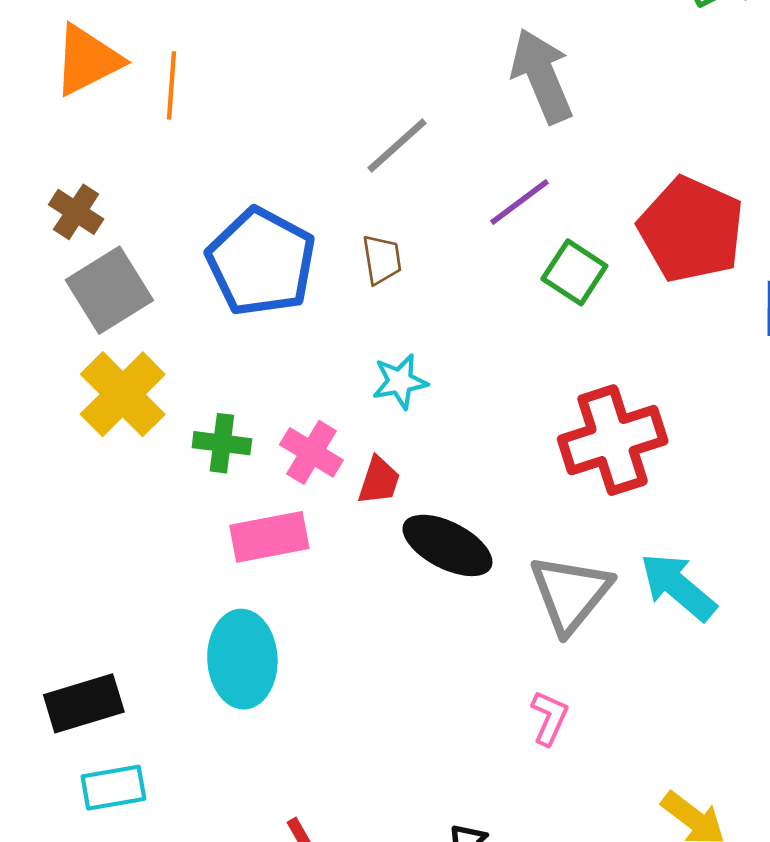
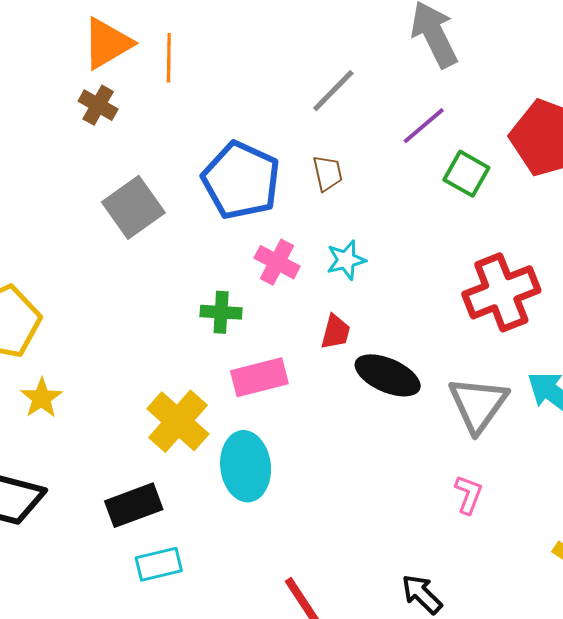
brown cross: (76, 212) -> (98, 105), moved
yellow cross: (123, 394) -> (178, 421), moved
pink cross: (311, 452) -> (277, 262), moved

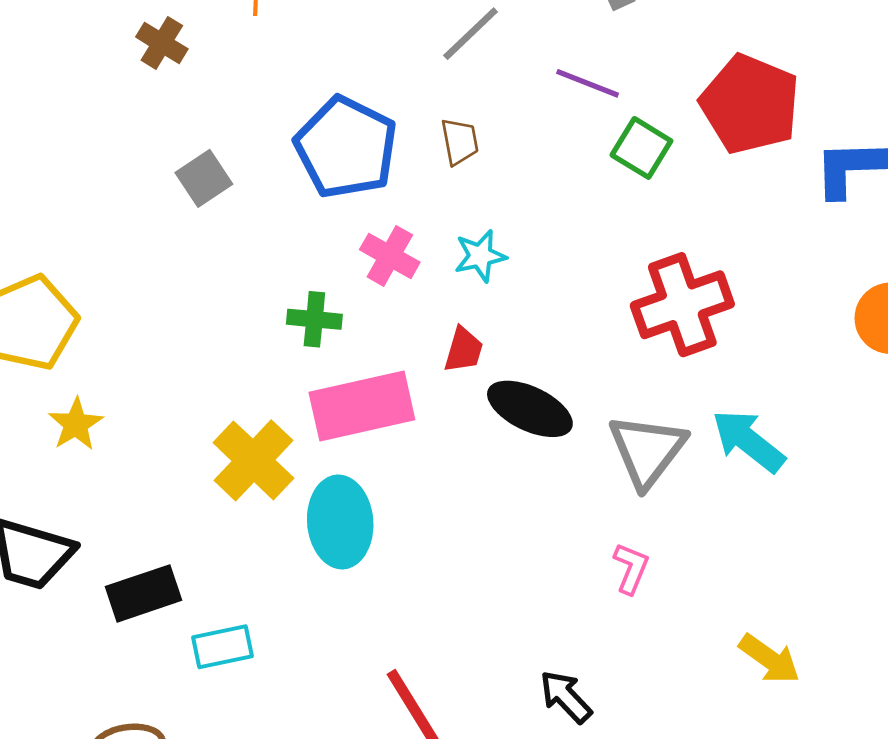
purple line: (424, 126) -> (588, 83), turned 60
gray square: (133, 207) -> (204, 178), size x0.7
pink rectangle: (259, 377) -> (362, 406), size x1.4
black rectangle: (134, 505) -> (144, 593), moved

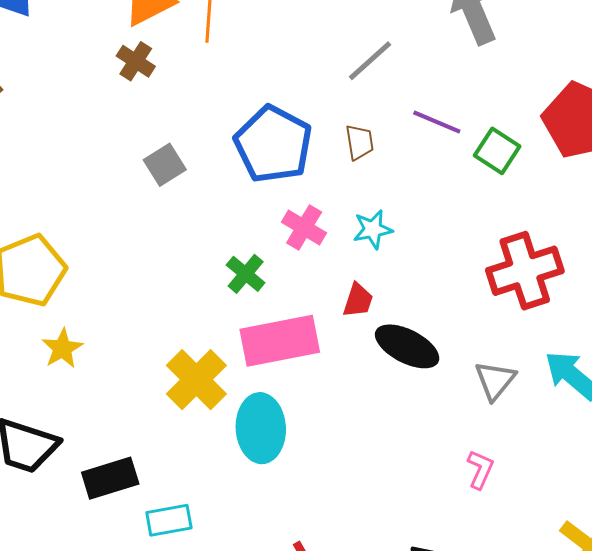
purple line: (588, 83) -> (437, 122), moved
green cross: (314, 319) -> (246, 274), turned 33
gray triangle: (647, 450) -> (495, 380), size x0.7

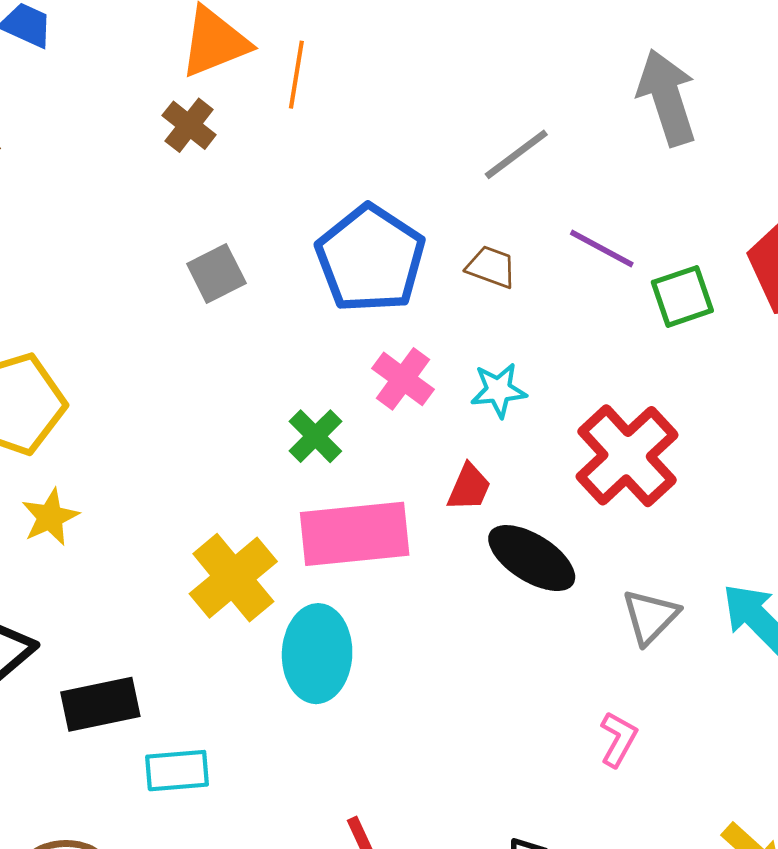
brown trapezoid: (359, 142) -> (491, 267), turned -66
green square: (497, 151) -> (682, 296), turned 33
red cross: (525, 271) -> (627, 456), moved, turned -30

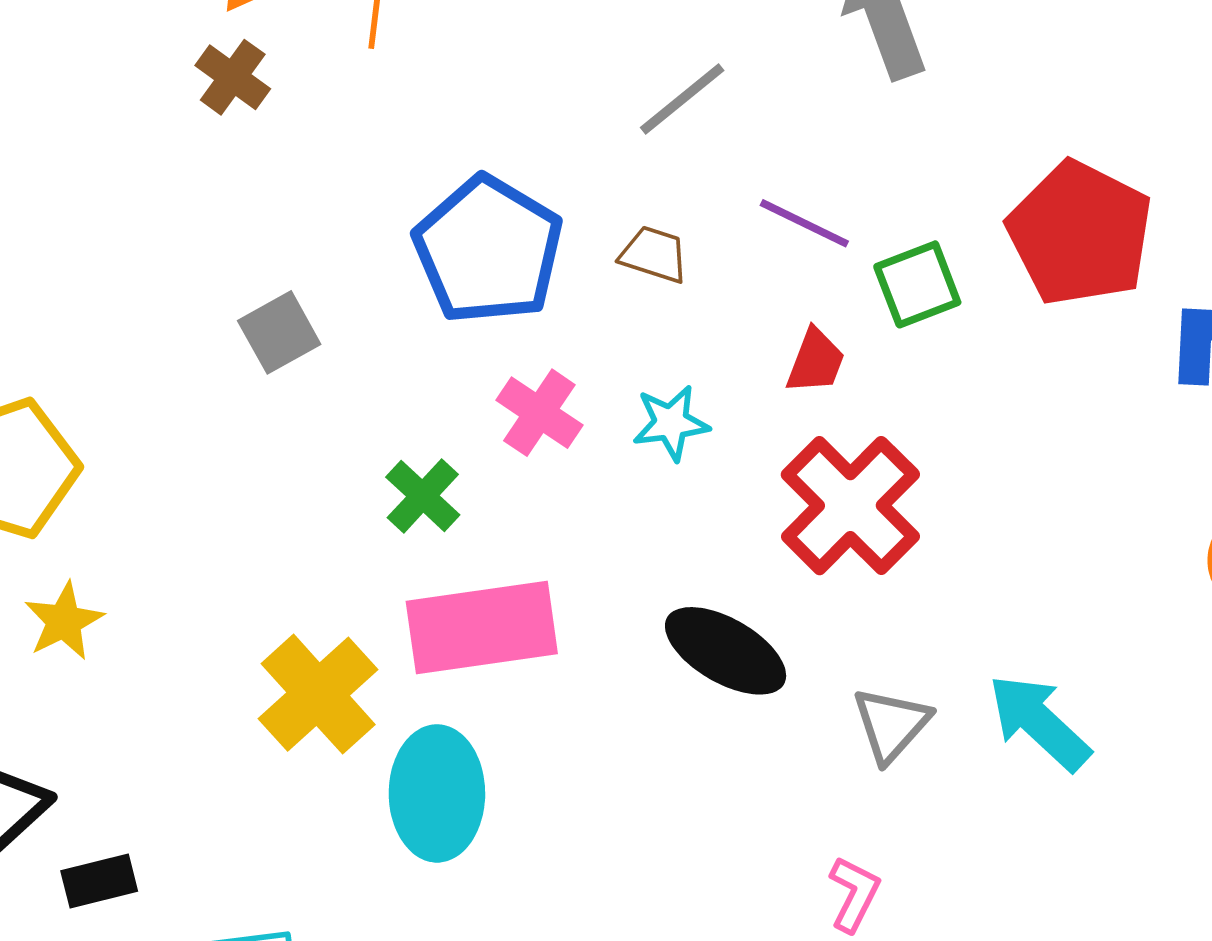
gray square: (216, 274) -> (279, 332), moved
red trapezoid: (469, 487) -> (816, 361), moved
black rectangle: (100, 704) -> (99, 881), moved, size x0.7

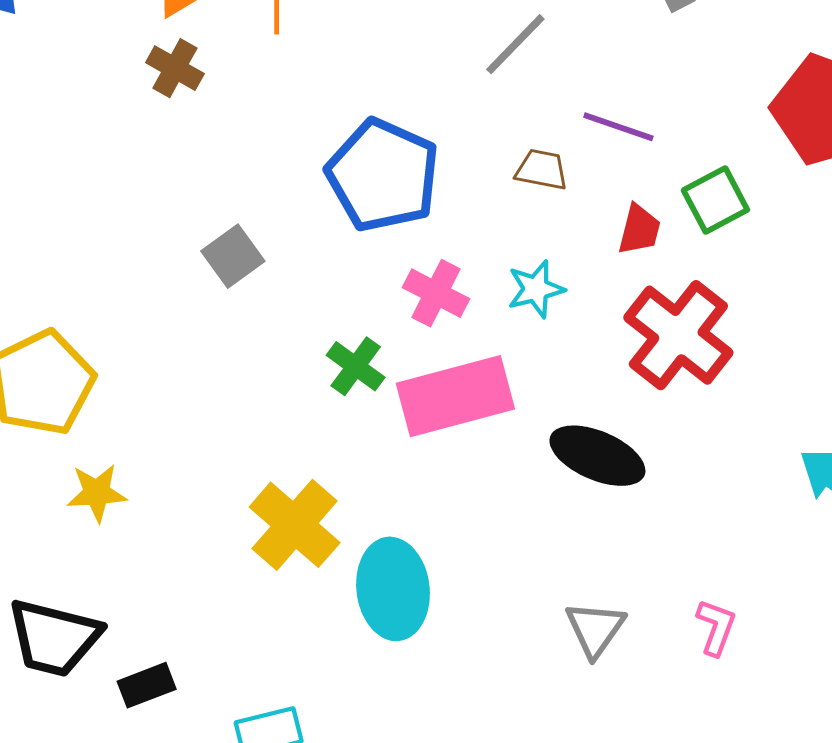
brown trapezoid: (654, 254) -> (542, 170), moved
green square: (917, 284) -> (715, 200), moved
yellow star: (64, 621) -> (97, 493), turned 30
pink rectangle: (482, 627) -> (455, 396), moved
gray triangle: (891, 725) -> (595, 629), moved

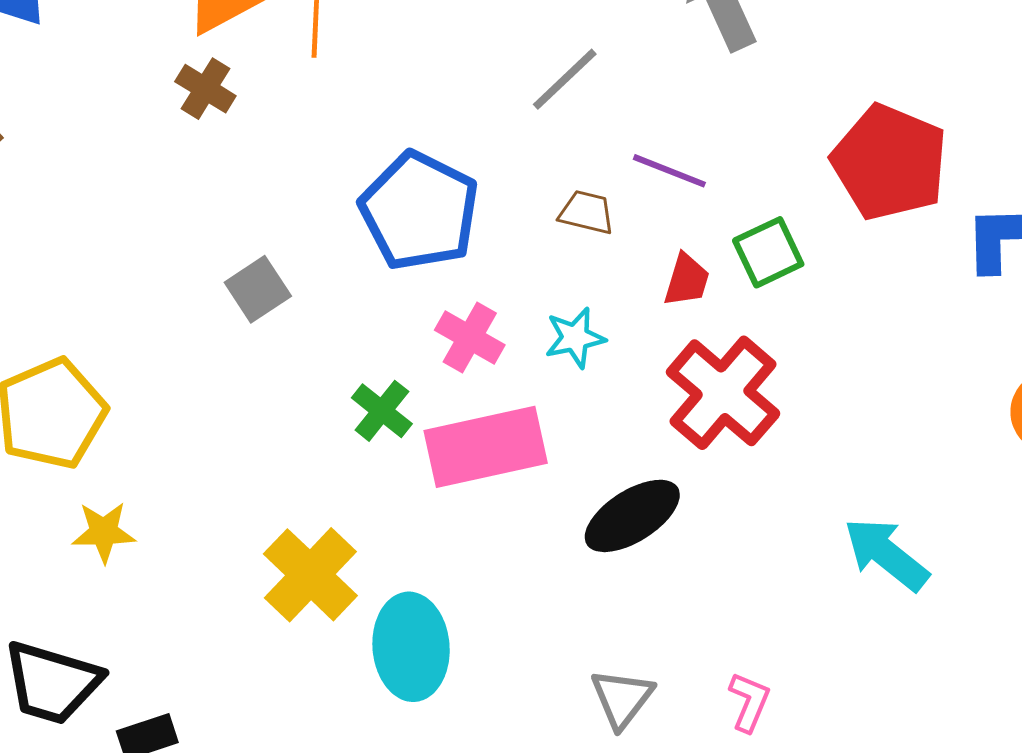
black ellipse: (597, 456) -> (632, 516), turned -58

